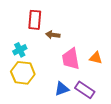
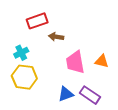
red rectangle: (35, 20) -> (37, 21), turned 66

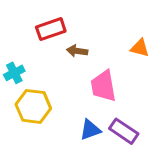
cyan cross: (21, 53) -> (14, 73), moved
orange triangle: (102, 61) -> (140, 48), moved

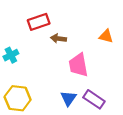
yellow hexagon: (33, 106) -> (18, 98), moved
blue triangle: (90, 130) -> (68, 98), turned -35

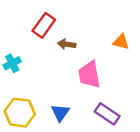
red rectangle: (39, 22) -> (44, 25), turned -35
blue triangle: (68, 98) -> (60, 113), moved

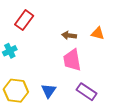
red rectangle: (44, 25) -> (24, 20), moved
brown arrow: (67, 44) -> (69, 35), moved

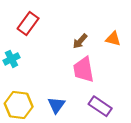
brown arrow: (69, 35) -> (80, 41), turned -56

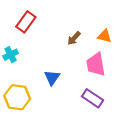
pink trapezoid: (84, 70) -> (96, 64), moved
blue triangle: (56, 105) -> (52, 78), moved

